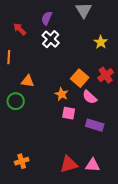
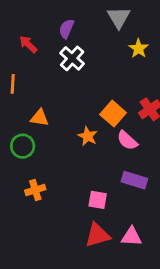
yellow star: (101, 42) -> (139, 49), moved
pink square: (69, 113) -> (98, 200), moved
orange cross: (22, 161) -> (35, 190), moved

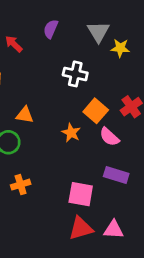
gray triangle: (119, 17) -> (98, 32), moved
yellow star: (139, 49) -> (120, 48), turned -30
white cross: (72, 58) -> (75, 74), moved, turned -30
pink square: (98, 200) -> (81, 194), size x1.4

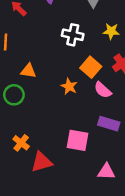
yellow star: (120, 48) -> (111, 31), moved
orange cross: (21, 185) -> (21, 143), moved, turned -35
red triangle: (81, 228) -> (42, 162), moved

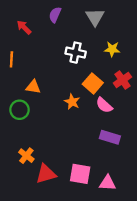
pink square: (78, 140) -> (80, 174), moved

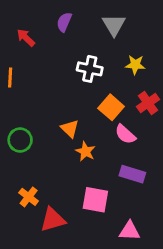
orange triangle: (33, 87) -> (70, 129), moved, turned 35
orange star: (72, 102) -> (85, 151), moved
pink square: (80, 174) -> (95, 200), moved

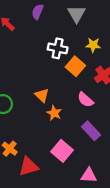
orange square: (111, 107) -> (75, 66), moved
purple rectangle: (132, 174) -> (91, 131), turned 30
pink square: (95, 200) -> (62, 151), turned 30

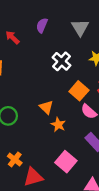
white cross: (58, 48) -> (62, 61), turned 30
orange square: (75, 66) -> (79, 91), moved

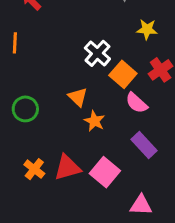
white cross: (62, 61) -> (97, 53), moved
red triangle: (33, 177) -> (67, 168), moved

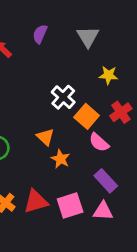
pink square: (105, 172) -> (70, 206), turned 32
pink triangle: (141, 205) -> (103, 211), moved

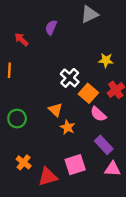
gray triangle: (88, 37) -> (89, 14), moved, turned 36
red triangle: (36, 201) -> (48, 177), moved
pink triangle: (103, 211) -> (112, 169), moved

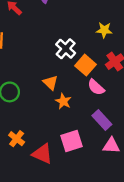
red triangle: (48, 177) -> (42, 154), turned 40

